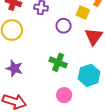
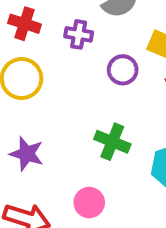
pink circle: (64, 95) -> (89, 203), moved

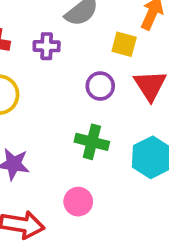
purple circle: (123, 70) -> (100, 86), moved

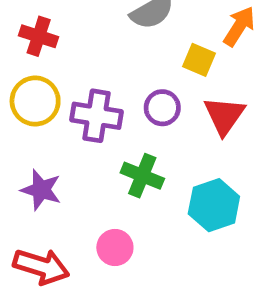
purple cross: (47, 46) -> (97, 116), moved, size x1.5

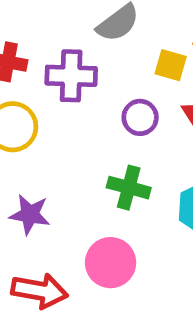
purple cross: (97, 116) -> (71, 76), moved
pink circle: (115, 248) -> (111, 263), size x1.4

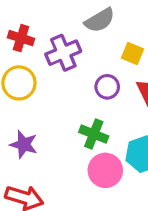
purple cross: (71, 76) -> (63, 53), turned -32
pink circle: (111, 263) -> (105, 170), moved

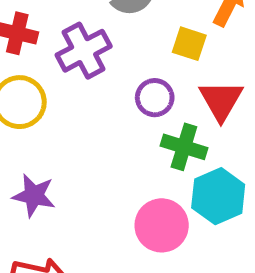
green cross: (94, 134) -> (184, 147), moved

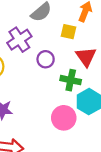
purple circle: (155, 98) -> (46, 59), moved

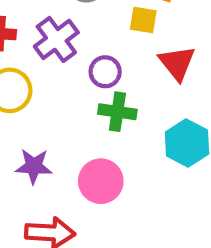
green cross: (71, 80) -> (117, 112), moved
pink circle: (64, 118) -> (101, 181), moved

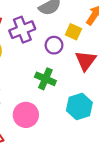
purple circle: (105, 72) -> (54, 45), moved

